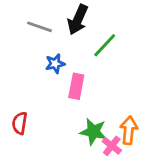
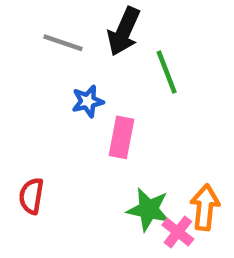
green line: (105, 45) -> (167, 72), turned -64

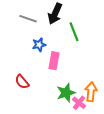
red semicircle: (31, 196) -> (22, 82), moved, turned -49
green star: (149, 210) -> (66, 93), turned -30

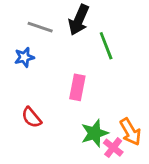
blue star: (39, 45) -> (24, 57), moved
orange arrow: (91, 92) -> (130, 132), turned 144

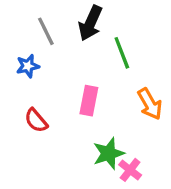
gray line: (40, 27) -> (46, 31), turned 45
red semicircle: (31, 117) -> (36, 120), moved
orange arrow: (130, 132) -> (150, 104), moved

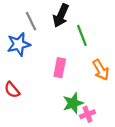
blue star: (28, 66) -> (19, 44), size x1.5
red semicircle: (36, 120) -> (12, 90), moved
pink cross: (130, 170) -> (87, 114), turned 32

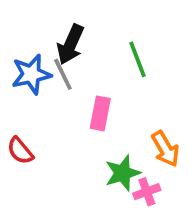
black arrow: (61, 16) -> (70, 45), moved
gray line: (31, 21) -> (63, 74), moved
orange arrow: (101, 70) -> (165, 149), moved

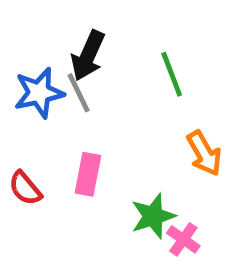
pink rectangle: (100, 113) -> (88, 174), moved
orange arrow: (165, 149) -> (204, 153), moved
pink cross: (147, 192) -> (183, 239), turned -35

